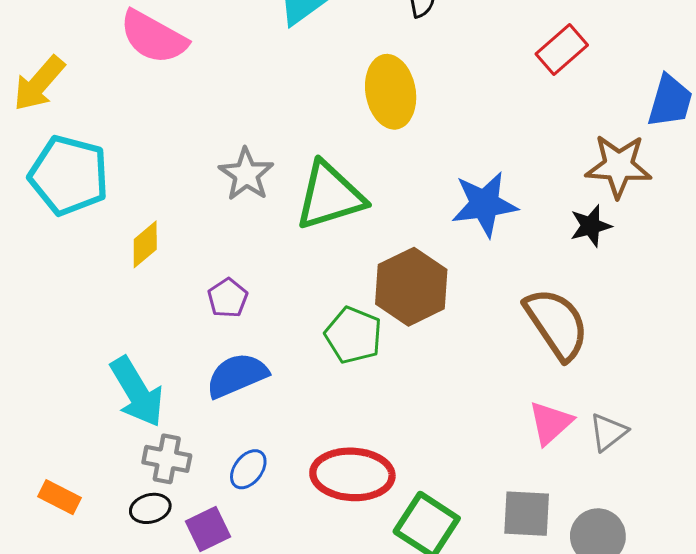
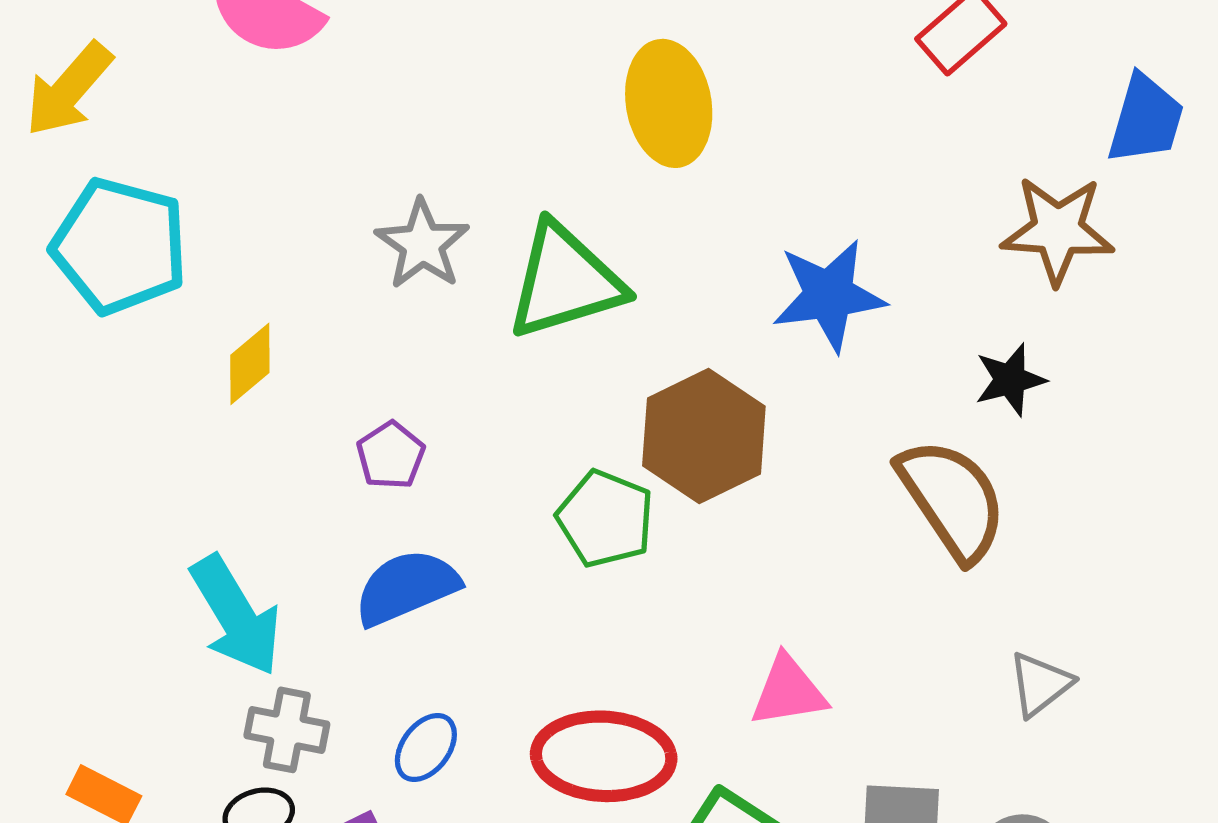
black star: (591, 226) -> (1010, 380), moved
pink triangle: (550, 423) -> (788, 691), moved, turned 33

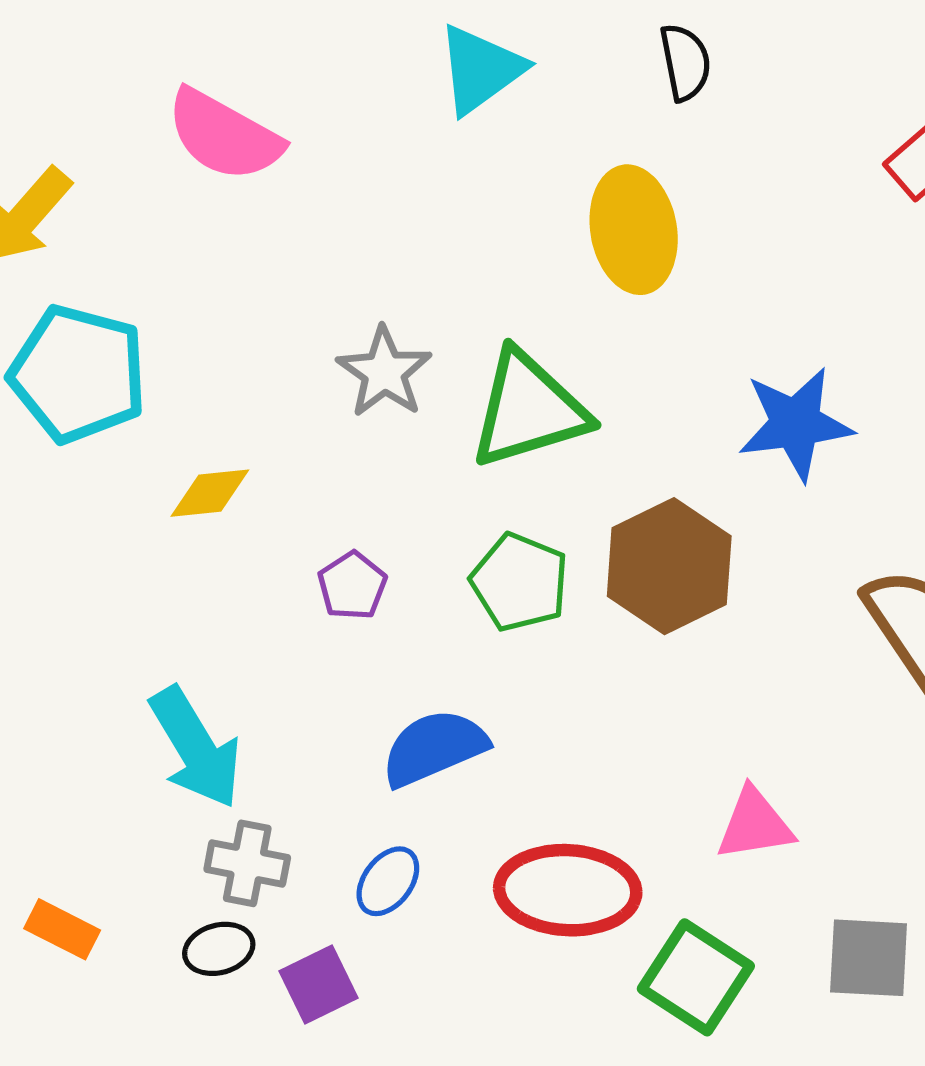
yellow diamond: (250, 364) -> (210, 493), turned 34
green pentagon: (605, 519) -> (520, 582), moved
blue semicircle: (407, 587) -> (434, 748), moved

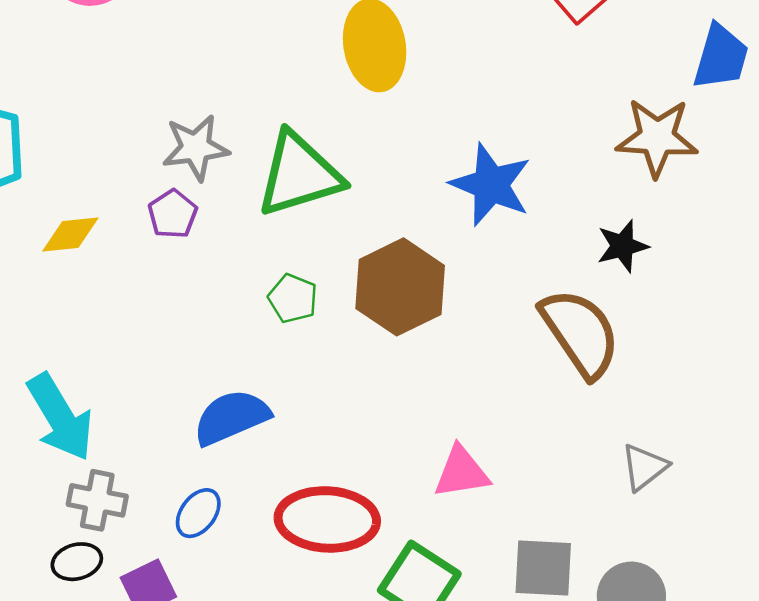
gray star: (384, 372) -> (196, 148), turned 30
blue star: (796, 424) -> (491, 185), turned 30
green pentagon: (520, 582) -> (293, 298), size x0.7
purple pentagon: (352, 586) -> (173, 214), moved

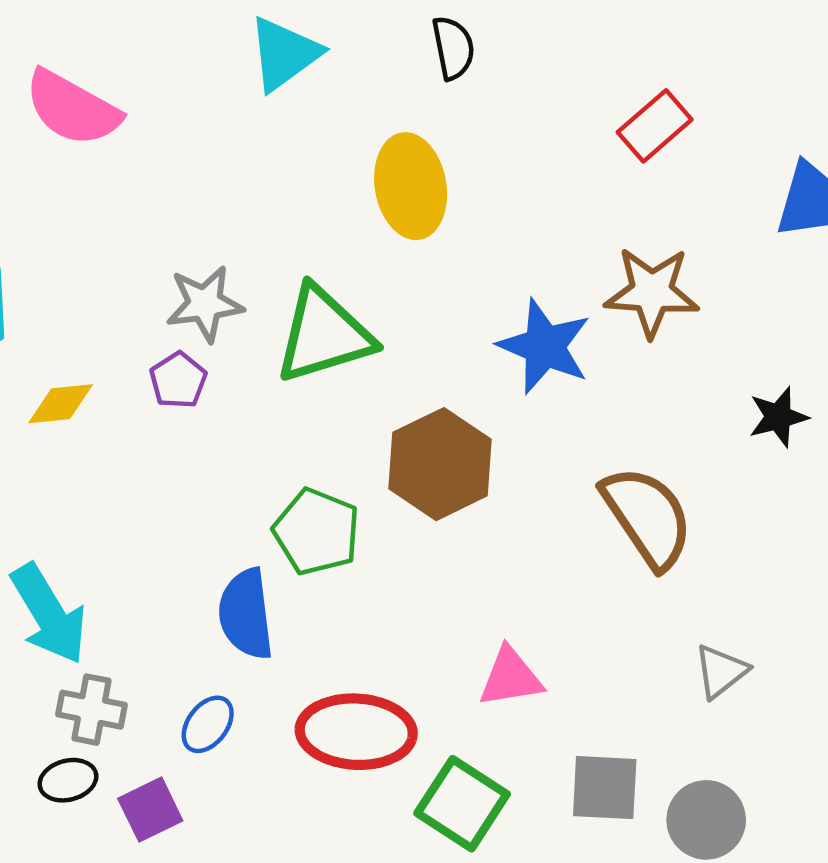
brown star: (657, 137) -> (652, 292), moved
black star: (622, 246) -> (778, 417), moved
green pentagon: (293, 298) -> (316, 532), moved, size x1.5
blue semicircle: (231, 417) -> (246, 614), turned -74

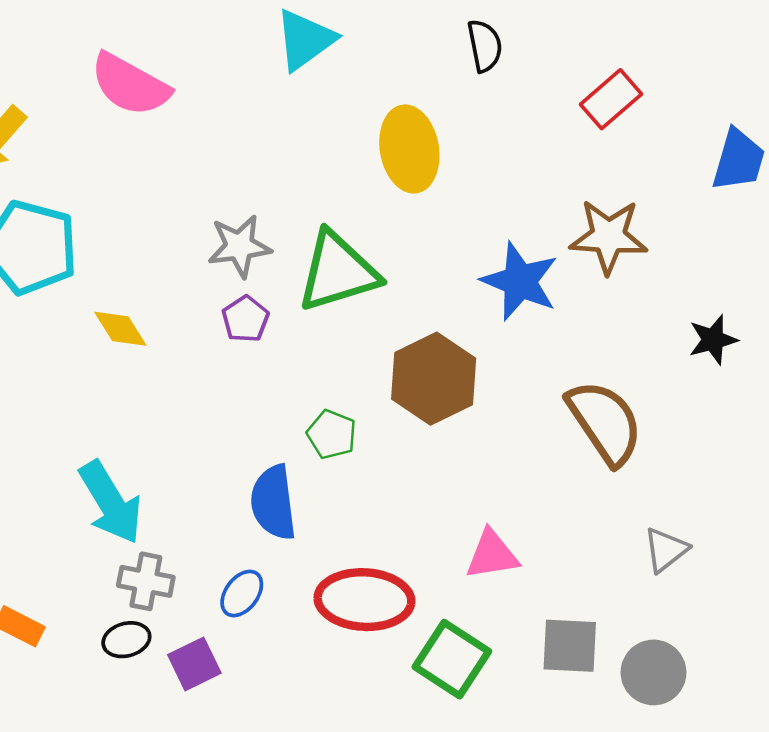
black semicircle: (453, 48) -> (485, 46), moved
purple pentagon: (178, 380) -> (245, 319), moved
yellow diamond: (61, 404) -> (120, 329), turned 64
green pentagon: (316, 532) -> (332, 434), size x0.7

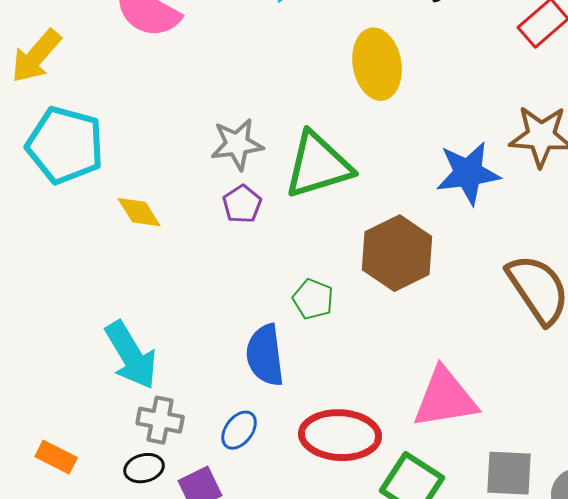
blue star: (520, 281) -> (468, 173), turned -30
pink triangle: (492, 555) -> (445, 398), size x1.5

